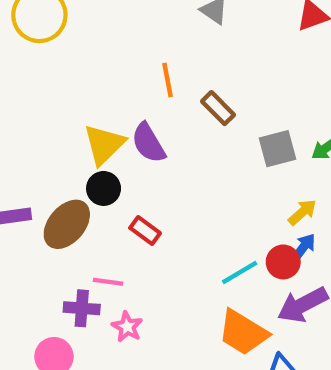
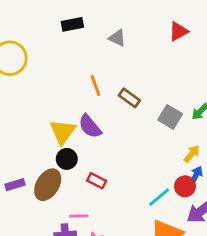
gray square: (277, 149) -> (170, 117), turned -35

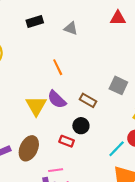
red triangle: (178, 31) -> (118, 18), turned 35
brown rectangle: (129, 98) -> (88, 100), moved
black circle: (67, 159) -> (81, 126), moved

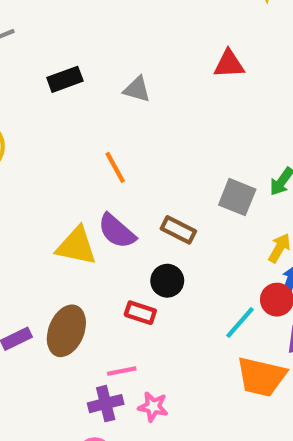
yellow triangle: (36, 106) -> (76, 246), turned -45

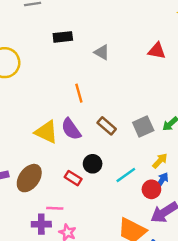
gray square: (237, 197) -> (143, 126), turned 30
brown rectangle: (178, 230) -> (107, 126), moved
cyan line: (240, 323) -> (126, 175), moved

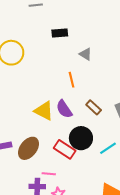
gray triangle: (102, 52) -> (86, 54), moved
black circle: (93, 164) -> (81, 138), size x1.5
red rectangle: (73, 178) -> (65, 149), size x1.5

